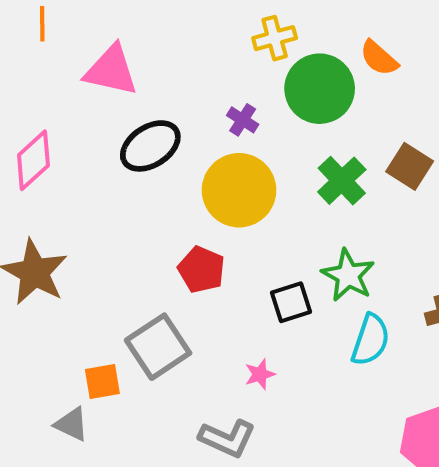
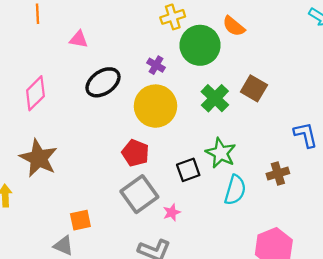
pink triangle: (111, 70) -> (79, 39), size x0.6
gray square: (158, 347) -> (139, 194), moved

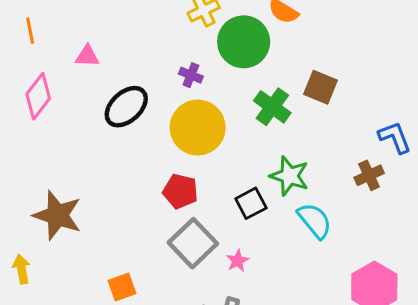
pink diamond: (35, 93) -> (38, 96), moved
brown cross: (278, 173) -> (369, 175), moved
cyan semicircle: (235, 190) -> (315, 221), turned -48

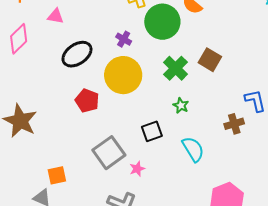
green star: (289, 176) -> (181, 106), moved, size x0.6
red pentagon: (180, 191) -> (87, 101), moved

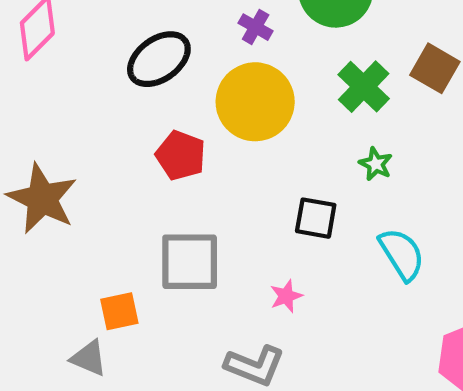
black square: (152, 131) -> (316, 218), turned 30
gray square: (109, 153) -> (190, 262), moved, turned 36

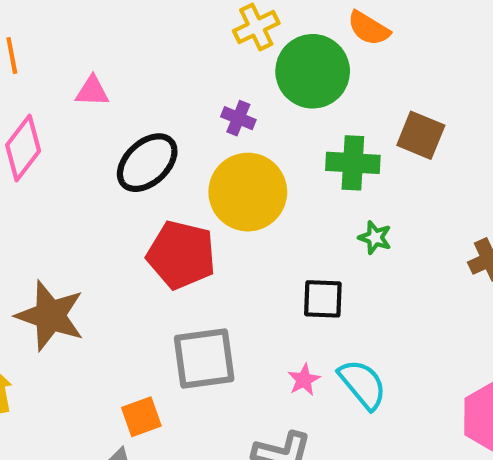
green cross: (364, 87) -> (353, 163), turned -33
red pentagon: (181, 155) -> (181, 255), size x1.4
cyan semicircle: (402, 254) -> (363, 384), moved

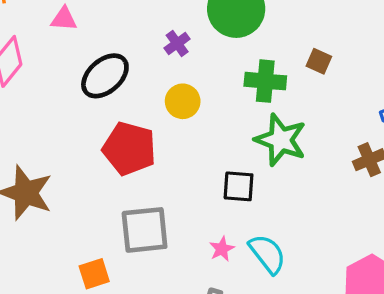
purple cross: (238, 118) -> (177, 43), turned 30
brown square: (421, 135) -> (319, 61), size x0.7
yellow circle: (248, 192) -> (183, 101), size x0.6
green star: (375, 238) -> (281, 140), size x2.0

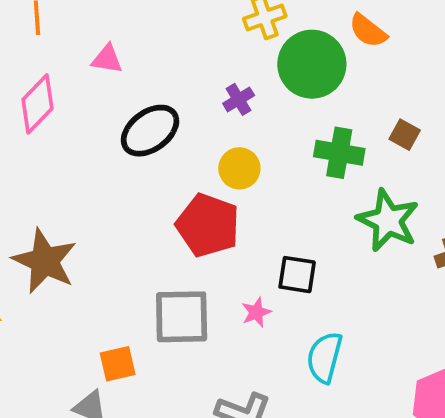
green star: (281, 140) -> (388, 220), moved
red pentagon: (129, 149) -> (208, 225), moved
pink star: (222, 249) -> (256, 312), moved
cyan semicircle: (267, 254) -> (325, 357), turned -132

